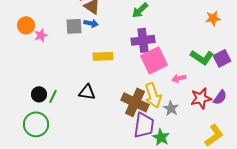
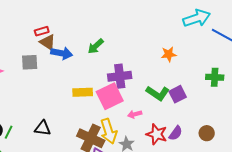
blue arrow: (91, 23) -> (62, 53), moved, size x1.5
purple cross: (143, 40) -> (120, 76), moved
yellow rectangle: (103, 56) -> (83, 92), moved
red star: (201, 98) -> (157, 134), turned 30

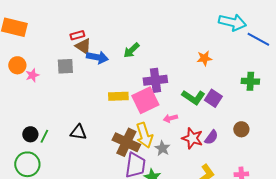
cyan arrow: (197, 18) -> (232, 22), turned 32
purple square: (178, 94) -> (213, 98), turned -30
brown circle: (207, 133) -> (241, 129), moved

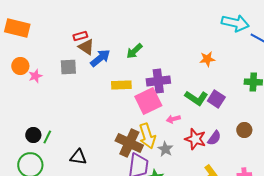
blue arrow: (97, 57) -> (100, 58), turned -50
yellow rectangle: (118, 96) -> (121, 85), moved
black triangle: (78, 132) -> (78, 157), moved

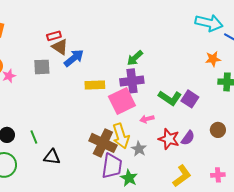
green arrow: (134, 51) -> (135, 58), moved
orange star: (207, 59) -> (213, 59), moved
green line: (47, 137) -> (34, 137), moved, turned -48

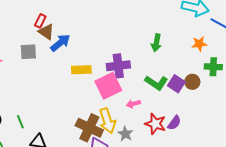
red rectangle: (54, 36) -> (40, 21), turned -48
green arrow: (135, 58) -> (156, 43), moved, turned -36
brown circle: (218, 130) -> (192, 82), moved

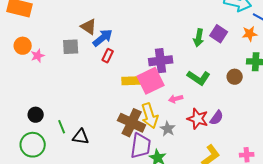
red rectangle: (40, 21) -> (108, 56), moved
orange star: (199, 44) -> (250, 34), moved
yellow rectangle: (81, 70) -> (132, 81), moved
purple square: (176, 84) -> (219, 34), moved
green line: (20, 122) -> (62, 127), moved

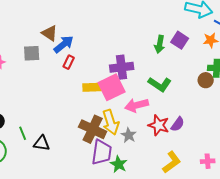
brown circle: (235, 77) -> (206, 80), moved
pink arrow: (176, 99) -> (137, 105), size x1.6

